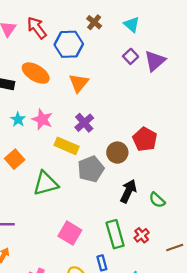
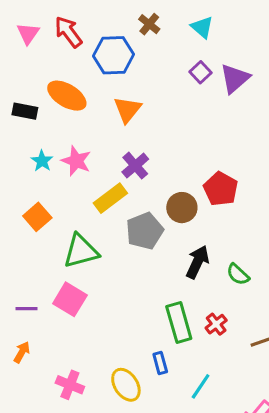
yellow rectangle: (67, 146) -> (110, 198), turned -60
pink square: (70, 233) -> (70, 299), moved

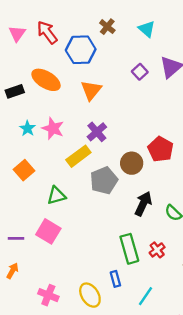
purple square: (201, 72) -> (140, 72), moved
black rectangle: (25, 111) -> (15, 91), turned -30
green triangle: (81, 251) -> (56, 196), size x0.7

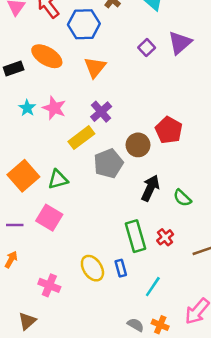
orange square: (24, 170) -> (23, 176), moved, size x1.4
yellow ellipse: (90, 295) -> (92, 268), moved

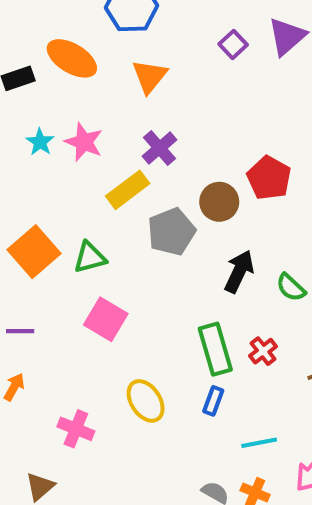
pink square: (49, 218) -> (106, 319), moved
blue rectangle: (121, 268) -> (213, 401), moved, turned 35
cyan line: (153, 287) -> (259, 443), moved, turned 45

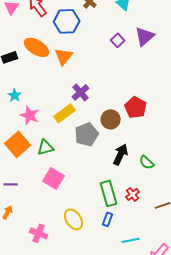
orange triangle: (150, 76) -> (64, 56), moved
cyan star: (40, 142) -> (15, 95), moved
pink star: (84, 142) -> (30, 115), moved

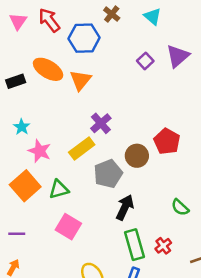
black arrow: (121, 154) -> (125, 207), moved

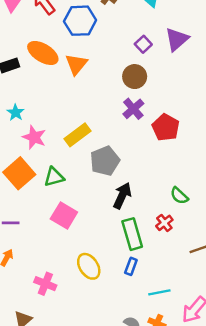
purple cross: (101, 123) -> (133, 109), moved
brown circle: (137, 156) -> (135, 77), moved
red cross: (163, 246) -> (164, 223), moved

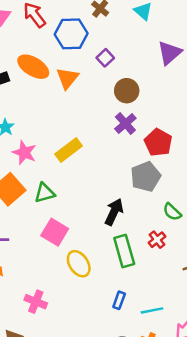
purple square: (143, 44) -> (105, 58), moved
gray pentagon: (105, 161) -> (146, 177), moved
yellow ellipse: (89, 266) -> (79, 264), moved
blue rectangle: (131, 266) -> (119, 300), moved

